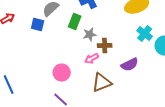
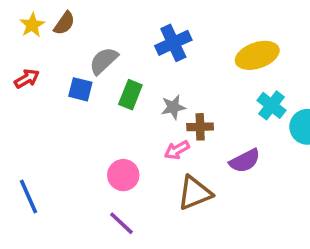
green rectangle: (75, 22) -> (130, 95), moved

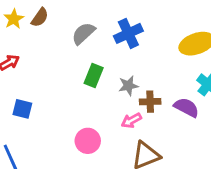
gray semicircle: (104, 61) -> (83, 33), moved
blue square: (80, 89) -> (22, 109), moved
purple semicircle: (245, 161) -> (186, 107), moved, turned -125

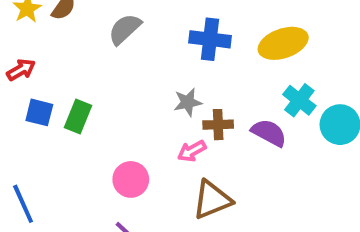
blue cross: (128, 33) -> (210, 39), moved, turned 32
green rectangle: (94, 76) -> (78, 116), moved
blue square: (22, 109) -> (39, 112), moved

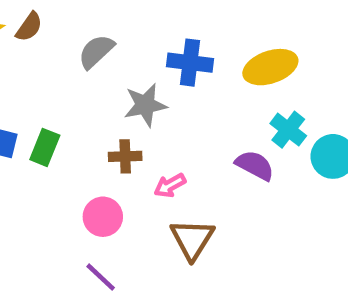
gray star: (188, 102) -> (145, 105), moved, size x1.4
brown cross: (218, 125) -> (125, 156), moved
brown triangle: (212, 200) -> (192, 239), turned -36

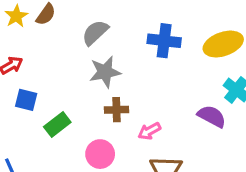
gray star: (145, 105) -> (105, 72), moved
green rectangle: (45, 147) -> (57, 124), moved, turned 30

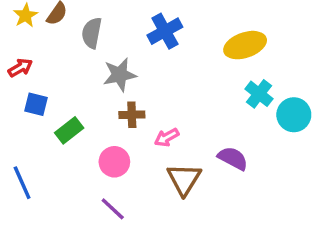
gray semicircle: (95, 33) -> (92, 33), moved, turned -36
blue cross: (164, 41) -> (165, 31), moved, turned -36
purple semicircle: (212, 116) -> (233, 158), moved

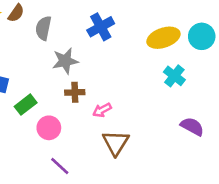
cyan circle: (294, 115) -> (202, 36), moved
purple semicircle: (233, 158) -> (192, 126), moved
pink circle: (114, 162) -> (49, 128), moved

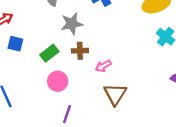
green rectangle: (26, 105) -> (49, 53), moved
purple line: (60, 166) -> (67, 114), turned 66

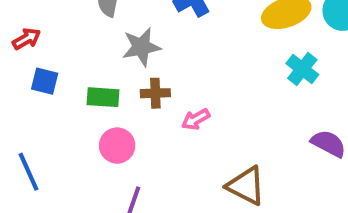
green rectangle: (49, 53) -> (103, 97), turned 42
brown triangle: (115, 94) -> (246, 186), moved, turned -35

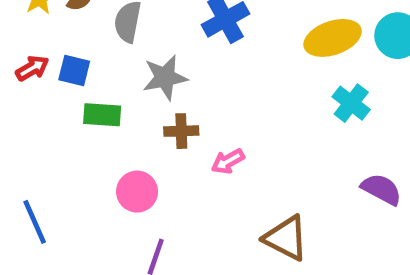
blue square: (45, 81) -> (74, 71), moved
green rectangle: (103, 97) -> (102, 115), moved

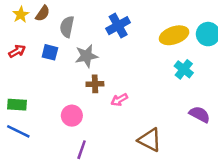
blue square: (74, 71) -> (50, 52), moved
green rectangle: (102, 115) -> (17, 105), moved
blue line: (35, 222) -> (18, 131), turned -40

